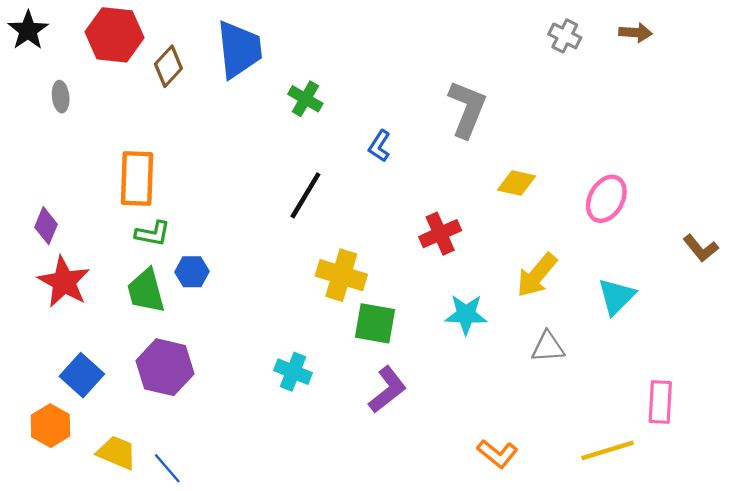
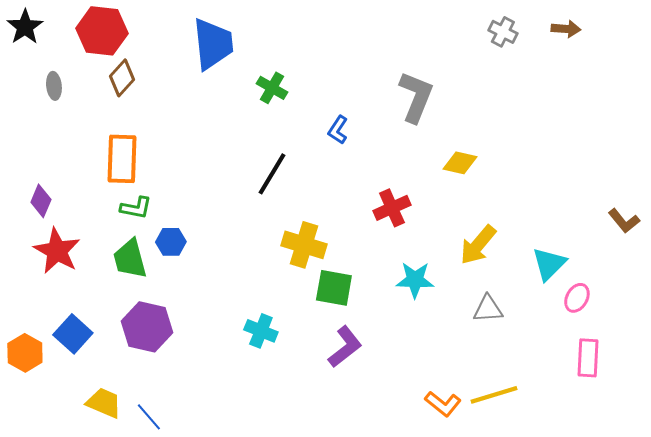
brown diamond: (168, 66) -> (122, 78), moved
pink ellipse: (606, 199) -> (577, 298), moved, size x0.7
orange hexagon: (50, 426) -> (25, 353), moved
yellow line: (607, 450) -> (494, 395), moved

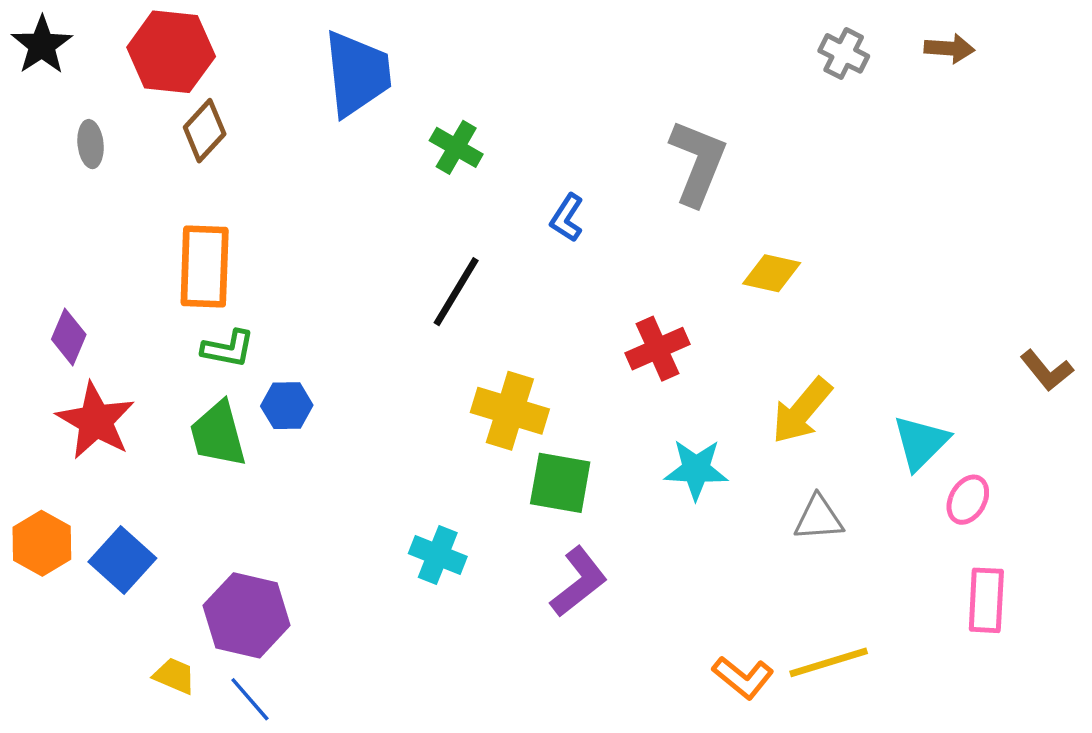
purple hexagon: (147, 327) -> (247, 615), moved
orange hexagon: (25, 353) -> (42, 543), moved
yellow trapezoid: (104, 403) -> (174, 676), size x0.7

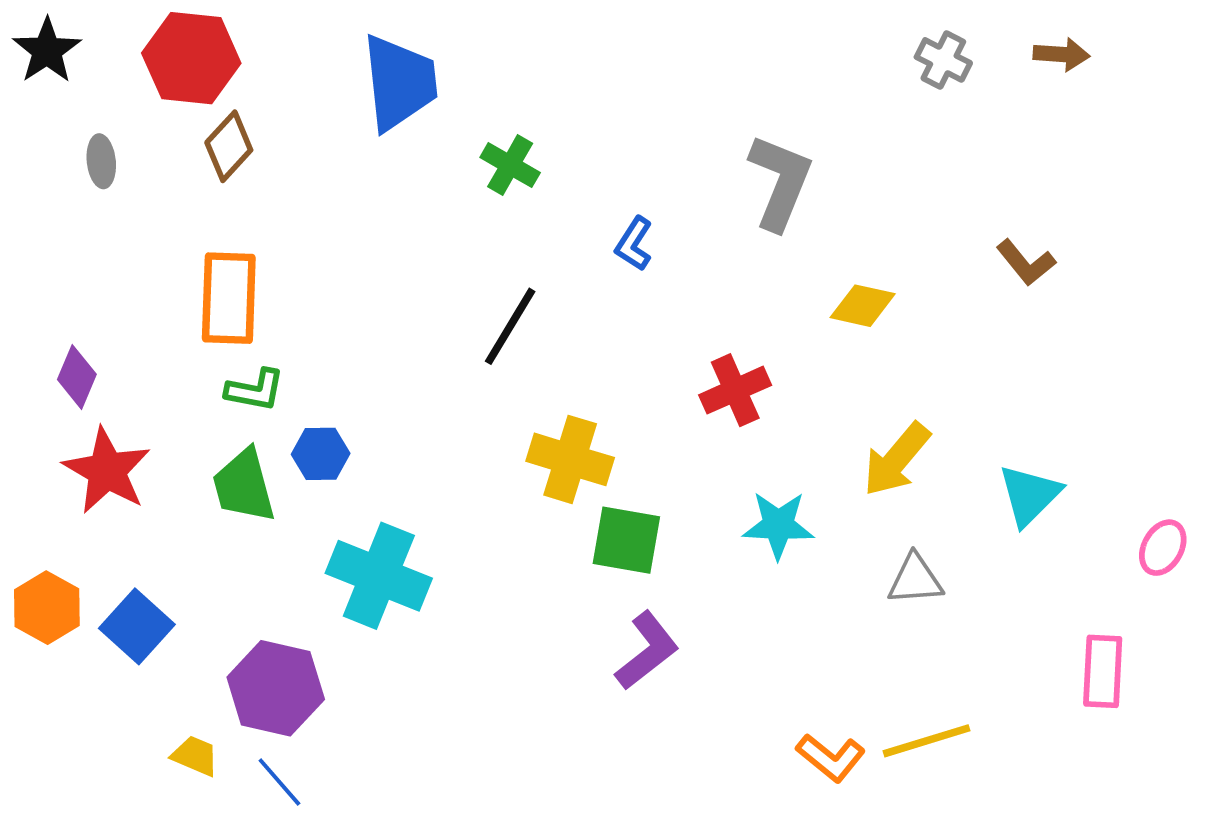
brown L-shape: (1047, 370) -> (1026, 263), moved
pink ellipse: (968, 500) -> (1163, 548), moved
cyan cross: (438, 555) -> (379, 576), moved, size x1.6

